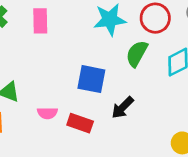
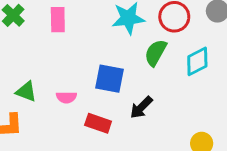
pink semicircle: (47, 113) -> (66, 97), moved

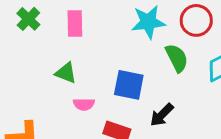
green semicircle: (156, 53) -> (177, 58), turned 124
green triangle: (26, 92) -> (66, 73), moved

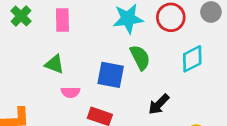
green semicircle: (177, 58) -> (140, 57), moved
black arrow: (162, 115) -> (159, 104), moved

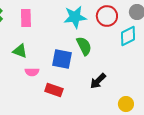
cyan diamond: (192, 59) -> (128, 36), moved

